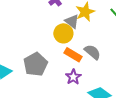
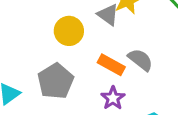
yellow circle: (63, 33) -> (69, 31), moved

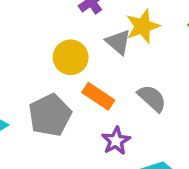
orange rectangle: (111, 65) -> (98, 96), moved

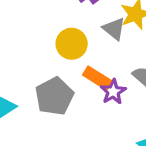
purple star: (116, 141) -> (113, 92), moved

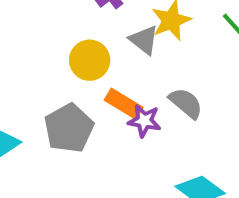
purple star: (113, 92) -> (144, 121), turned -30

